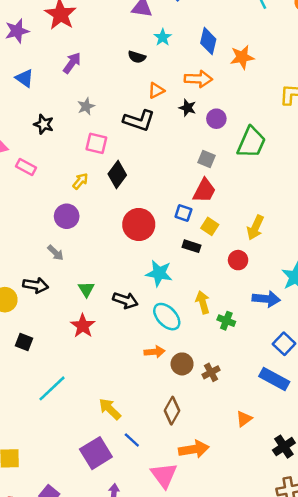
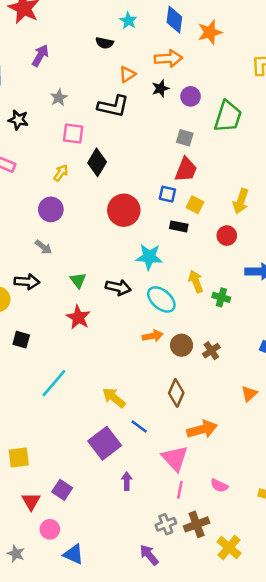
black star: (187, 108) -> (160, 88), turned -30

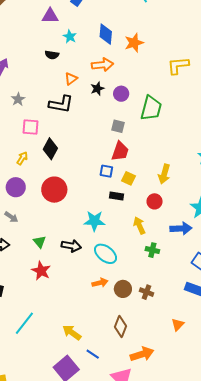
red circle: (124, 210) -> (54, 190), moved
yellow arrow: (196, 281) -> (139, 225), moved
brown cross: (211, 351) -> (146, 292), turned -32

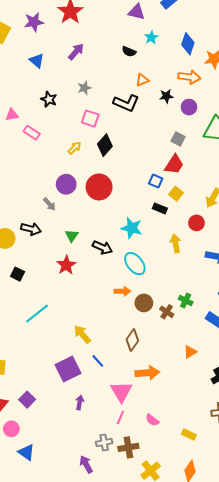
orange arrow: (102, 65) -> (189, 77), moved
purple circle: (16, 187) -> (66, 184), moved
green cross: (152, 250) -> (186, 300), moved

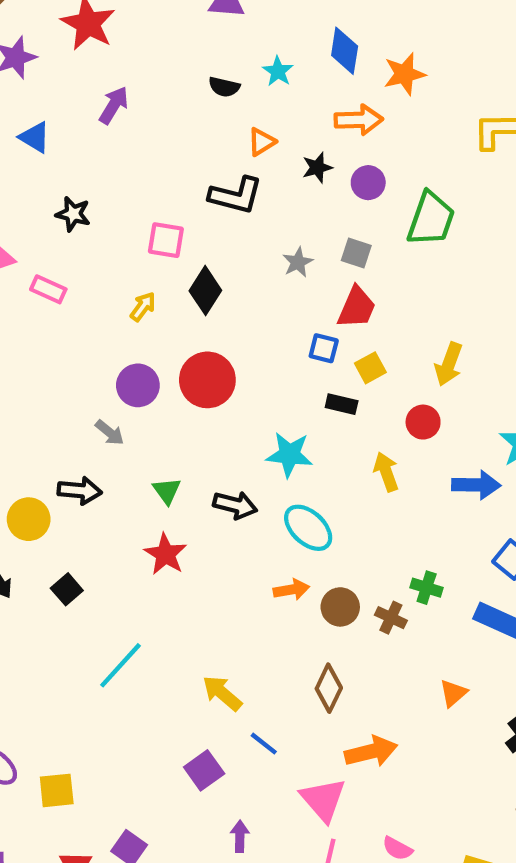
cyan star: (151, 37) -> (278, 71), moved
gray star: (84, 88) -> (298, 262), moved
yellow square: (176, 194) -> (370, 368), turned 32
black square: (18, 274) -> (67, 589), turned 32
purple square: (68, 369) -> (204, 770), size x0.7

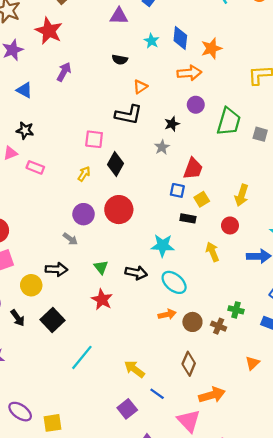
cyan star: (278, 71) -> (151, 41), moved
black star: (317, 168) -> (172, 124), moved
black star: (73, 214) -> (25, 130), moved
gray square: (356, 253) -> (260, 134), moved
black square: (67, 589) -> (53, 320), size x1.5

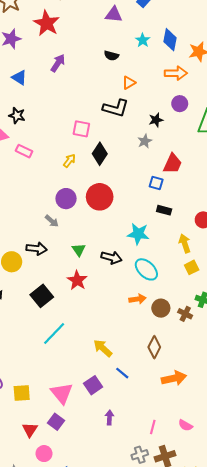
yellow square: (202, 199) -> (192, 267), moved
black square: (53, 320) -> (42, 296), moved
pink triangle: (189, 421) -> (62, 393), moved

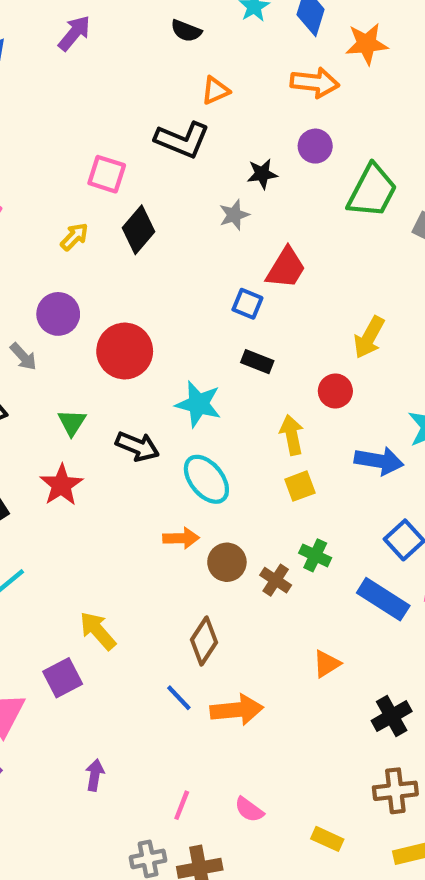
red circle: (100, 197) -> (125, 351), moved
blue line: (122, 373) -> (179, 698), moved
purple square: (93, 385) -> (63, 678), moved

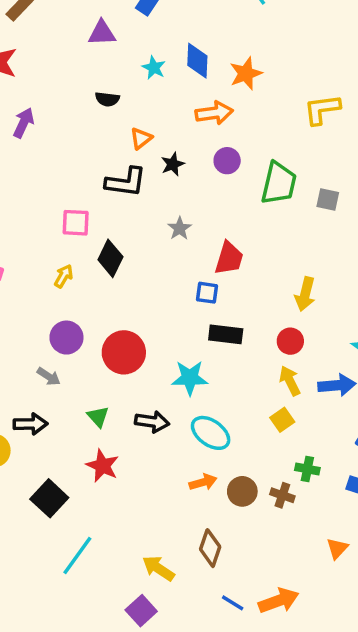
black star: (262, 174) -> (173, 164), moved
black rectangle: (257, 362) -> (226, 334), size x1.4
yellow arrow: (292, 435) -> (290, 381), moved
brown diamond: (204, 641) -> (210, 548), moved

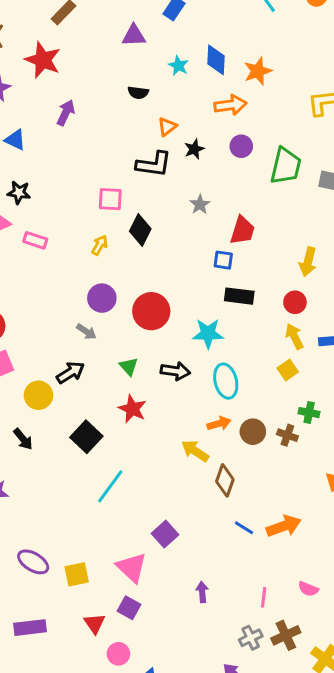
black arrow: (31, 424) -> (70, 373), turned -32
cyan ellipse: (211, 433) -> (226, 381), turned 40
yellow arrow: (158, 568) -> (195, 451), moved

